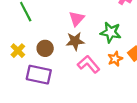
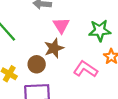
brown star: (75, 41) -> (54, 48), moved

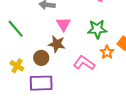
brown star: (54, 48) -> (57, 44), turned 30

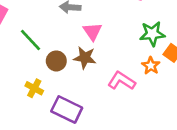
green star: (97, 29) -> (152, 34), moved
brown circle: (41, 58) -> (56, 61), moved
purple rectangle: (41, 83) -> (67, 109), turned 30

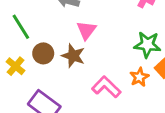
yellow cross: (34, 88) -> (15, 66), moved

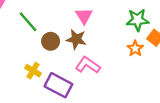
yellow cross: (15, 66) -> (33, 71), moved
pink L-shape: (106, 87) -> (88, 65), moved

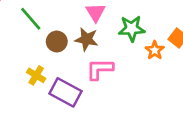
green star: (138, 20) -> (132, 28), moved
pink L-shape: (88, 65) -> (100, 69), turned -35

